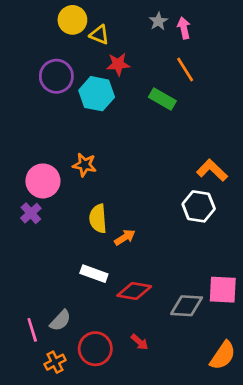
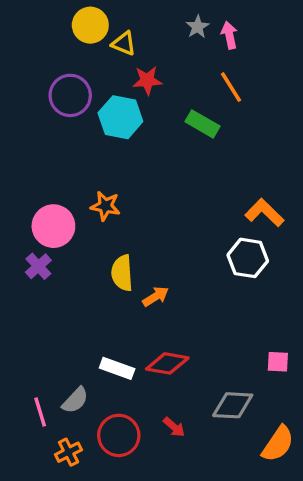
white rectangle: (94, 274) -> (117, 368), moved
pink square: (223, 290) -> (278, 362), size x0.6
gray diamond: (187, 306) -> (233, 405), moved

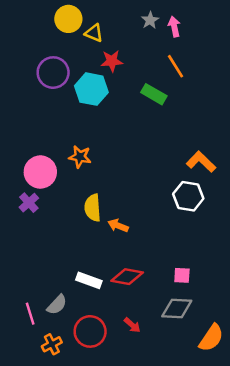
orange arrow: (156, 296) -> (118, 226), turned -126
pink square: (278, 362) -> (182, 275), moved

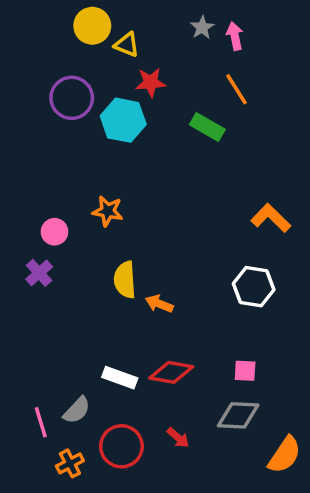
pink circle: (40, 172) -> (55, 232), size x0.6
white hexagon: (188, 196) -> (254, 287), moved

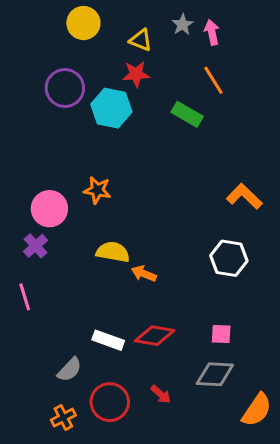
yellow triangle: (127, 45) -> (141, 40), moved
pink circle: (55, 232) -> (49, 209), size x1.5
yellow semicircle: (125, 280) -> (113, 252), turned 104
pink line: (41, 422) -> (25, 297), moved

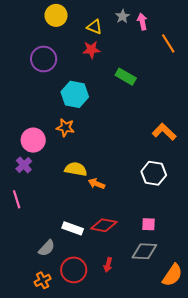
orange line: (213, 80) -> (168, 43), moved
cyan hexagon: (111, 108) -> (75, 94), moved
red arrow: (161, 394) -> (108, 265), turned 64

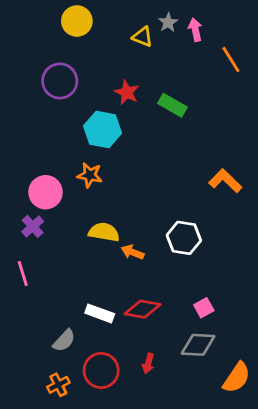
yellow triangle: (94, 27) -> (142, 37), moved
red star: (91, 50) -> (127, 92), moved, turned 30
white hexagon: (154, 173) -> (184, 238), moved
pink square: (149, 224) -> (204, 308), turned -32

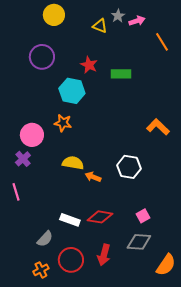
pink arrow: (195, 30) -> (137, 21), turned 84
green rectangle: (172, 105) -> (121, 74), turned -30
red arrow: (148, 363) -> (104, 255), size x1.5

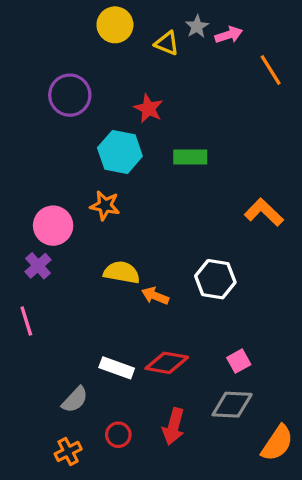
yellow circle: (54, 15) -> (115, 25), moved
green rectangle: (121, 74) -> (190, 157), moved
red circle: (71, 260) -> (118, 435), size x0.6

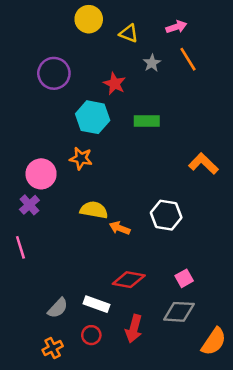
gray star: (197, 26) -> (152, 63), moved
orange line: (271, 70) -> (188, 59), moved
white rectangle: (117, 368) -> (96, 304), moved

